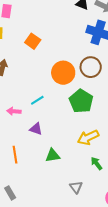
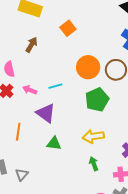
purple triangle: (36, 129) -> (46, 113), size x1.5
gray triangle: (76, 187) -> (22, 175), moved

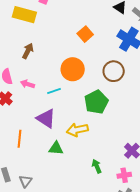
orange square: (68, 28) -> (85, 34), moved
orange circle: (88, 67) -> (73, 69), moved
pink arrow: (30, 90) -> (27, 84), moved
yellow arrow: (93, 136) -> (77, 130), moved

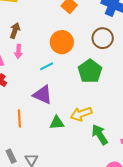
pink arrow: (27, 84) -> (18, 51), moved, turned -96
yellow arrow: (77, 130) -> (81, 114), moved
green arrow: (97, 166) -> (100, 135), size x1.5

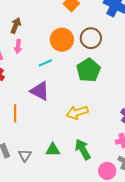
brown circle: (103, 38) -> (91, 38), moved
green triangle: (57, 123) -> (53, 150), moved
green arrow: (100, 135) -> (83, 149), moved

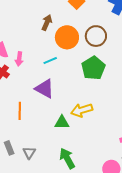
brown arrow: (16, 25) -> (47, 23), moved
pink arrow: (18, 46) -> (19, 59), moved
green arrow: (83, 149) -> (67, 158), moved
green triangle: (53, 150) -> (62, 122), moved

